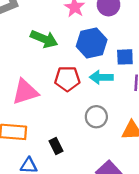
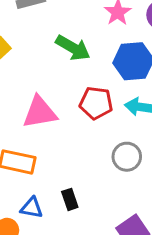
black rectangle: (56, 146) -> (70, 199), moved

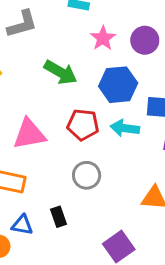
gray circle: (127, 157) -> (87, 175), moved

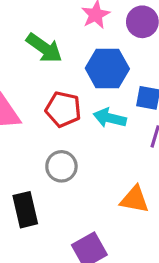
black rectangle: (58, 217) -> (25, 210), size x1.5

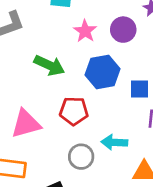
cyan arrow: (110, 118) -> (114, 142), moved

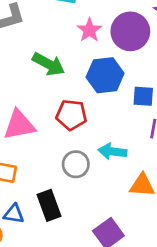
purple circle: (123, 30) -> (130, 31), size x1.4

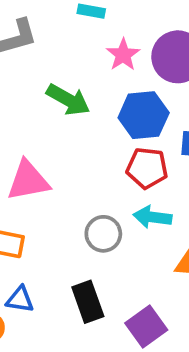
red pentagon: (71, 115) -> (147, 168), moved
black rectangle: (49, 205) -> (88, 302), moved

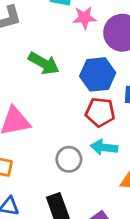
pink star: (123, 55) -> (84, 18), moved, turned 30

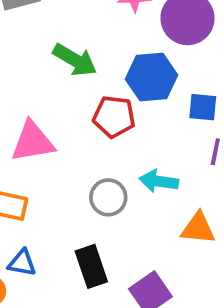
red pentagon: (100, 112) -> (114, 117), moved

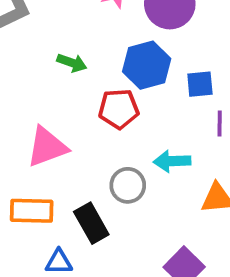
green arrow: (75, 60) -> (72, 63), size x0.7
black rectangle: (91, 266) -> (91, 223), moved

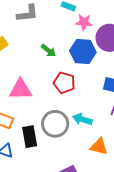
blue hexagon: (147, 65) -> (83, 51), moved
gray circle: (128, 185) -> (55, 124), size x1.4

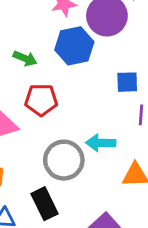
red pentagon: (64, 83) -> (41, 100), moved
black rectangle: (30, 137) -> (45, 204), moved

